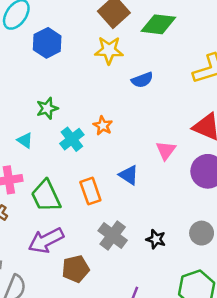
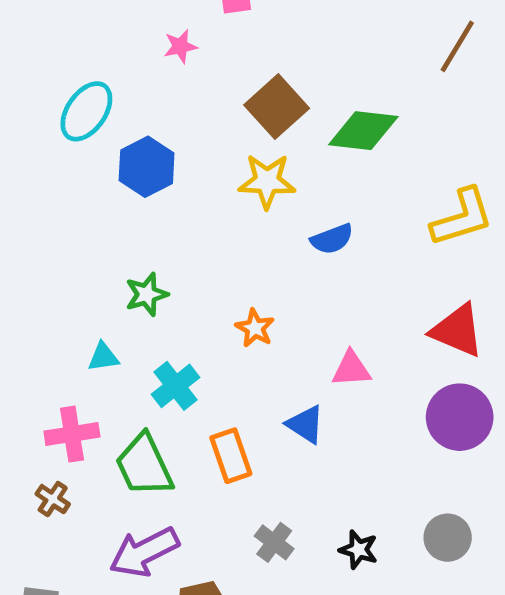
cyan cross: (72, 139) -> (175, 386), moved
cyan triangle: (25, 140) -> (103, 357), turned -42
pink triangle: (166, 150) -> (351, 369), moved, turned 50
gray cross: (113, 236) -> (274, 542), size x0.7

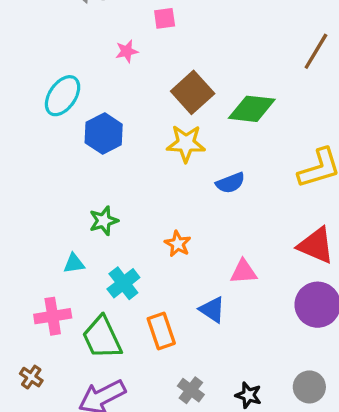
brown cross: (53, 499) -> (31, 377), moved

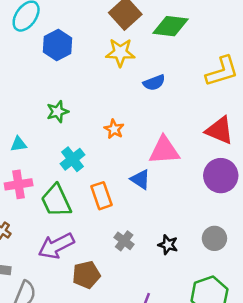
cyan triangle: (74, 264) -> (19, 144), moved
pink triangle: (244, 272) -> (164, 150), size x1.5

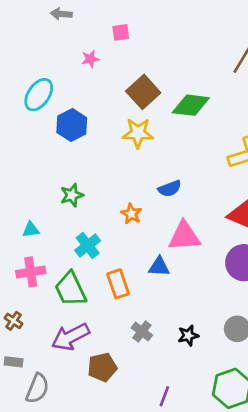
blue semicircle: (154, 83) -> (170, 189), moved
blue triangle: (140, 179) -> (159, 267), turned -30
black star: (168, 245) -> (188, 335), turned -30

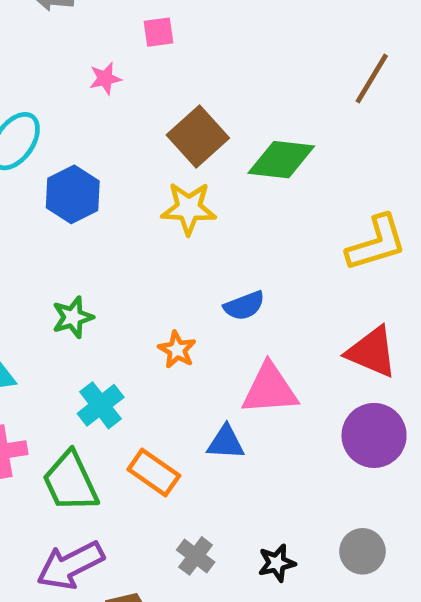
orange rectangle: (118, 284) -> (154, 473), turned -36

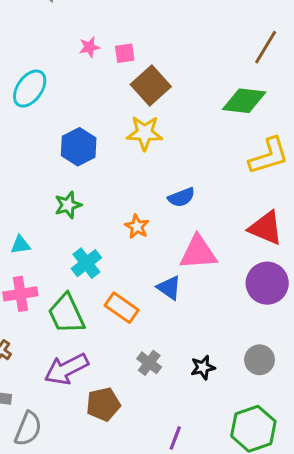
pink square: (158, 32) -> (125, 53), moved
green diamond: (281, 160) -> (244, 101), moved
blue hexagon: (73, 194) -> (79, 147), moved
blue triangle: (226, 442) -> (169, 288), turned 32

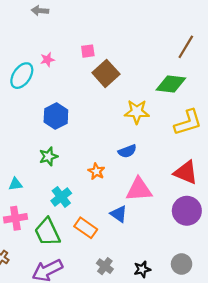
pink star: (89, 47) -> (47, 60), moved
yellow star: (145, 133) -> (137, 112), moved

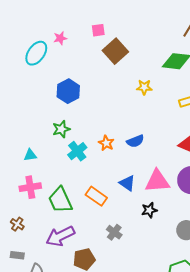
yellow star: (137, 112) -> (144, 87), size x0.7
blue semicircle: (127, 151) -> (135, 141), moved
pink triangle: (139, 189) -> (157, 181), moved
cyan cross: (61, 197) -> (77, 151), moved
black star: (142, 269) -> (149, 210), moved

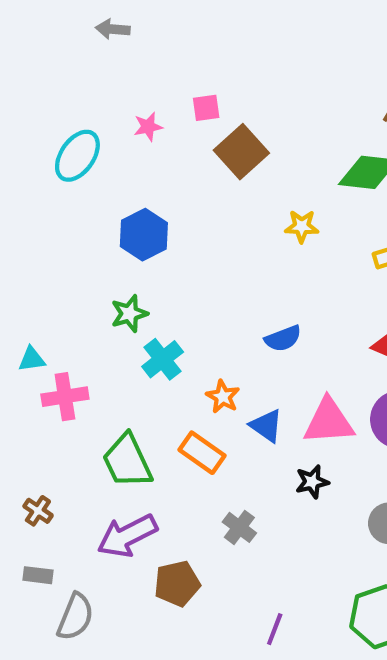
pink star: (60, 38) -> (148, 127), moved
orange star: (106, 143) -> (223, 397), moved
cyan triangle: (30, 155) -> (32, 359), moved
pink cross: (30, 187) -> (65, 397), moved

